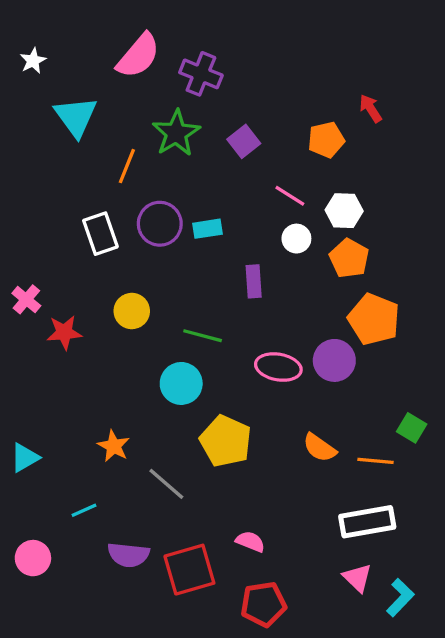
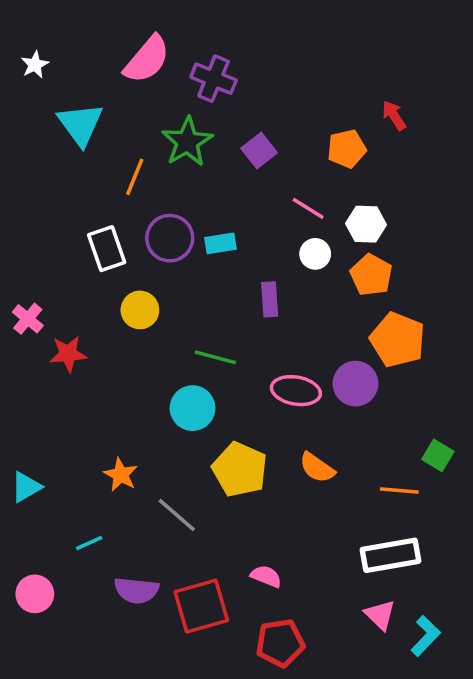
yellow circle: (132, 311) -> (140, 310), moved
orange semicircle: (320, 448) -> (317, 468), moved

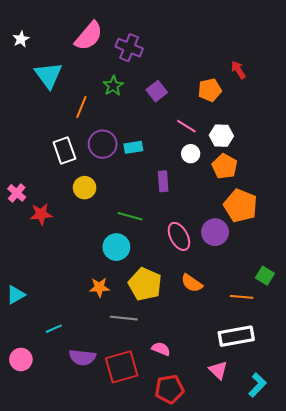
green star: (187, 142) -> (113, 86), size x0.7
pink ellipse: (296, 391) -> (179, 236), turned 52
orange star: (121, 475) -> (99, 287), moved, turned -30
gray line: (177, 515) -> (124, 318), moved, turned -35
pink triangle: (380, 615) -> (218, 370), moved

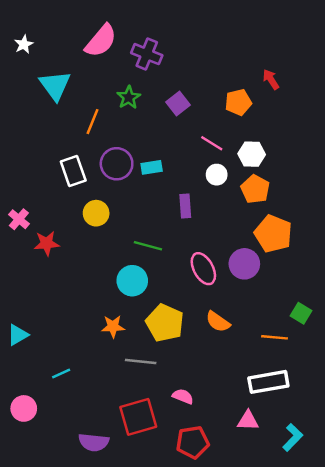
purple semicircle: (82, 357) -> (94, 442), moved
pink triangle: (218, 370) -> (248, 421), turned -42

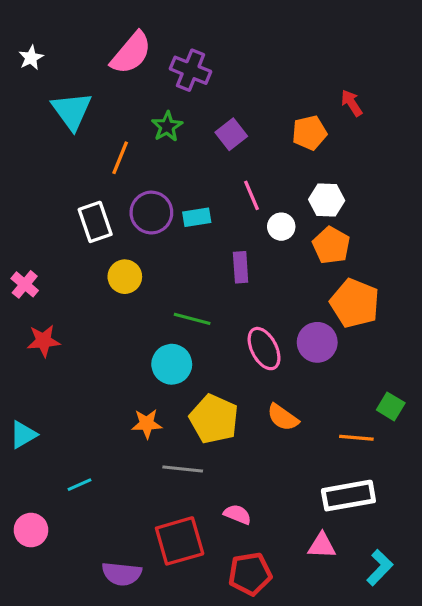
pink line: (212, 143) -> (252, 195), moved, turned 35
red star: (47, 243) -> (43, 341), moved

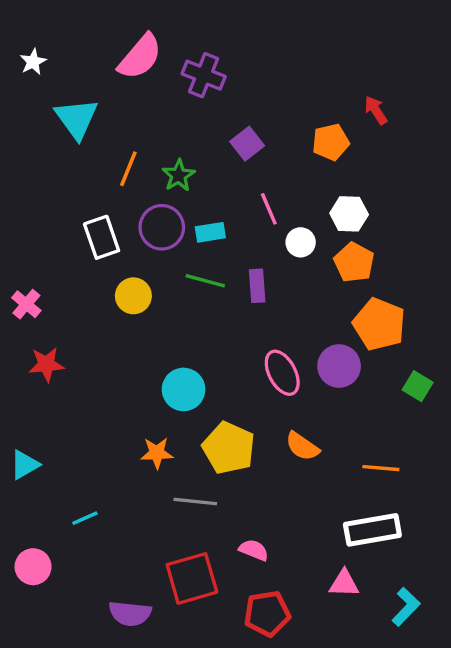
green star: (167, 127) -> (179, 175), moved
green line: (192, 319) -> (205, 281), moved
green square: (391, 406) -> (418, 386), moved

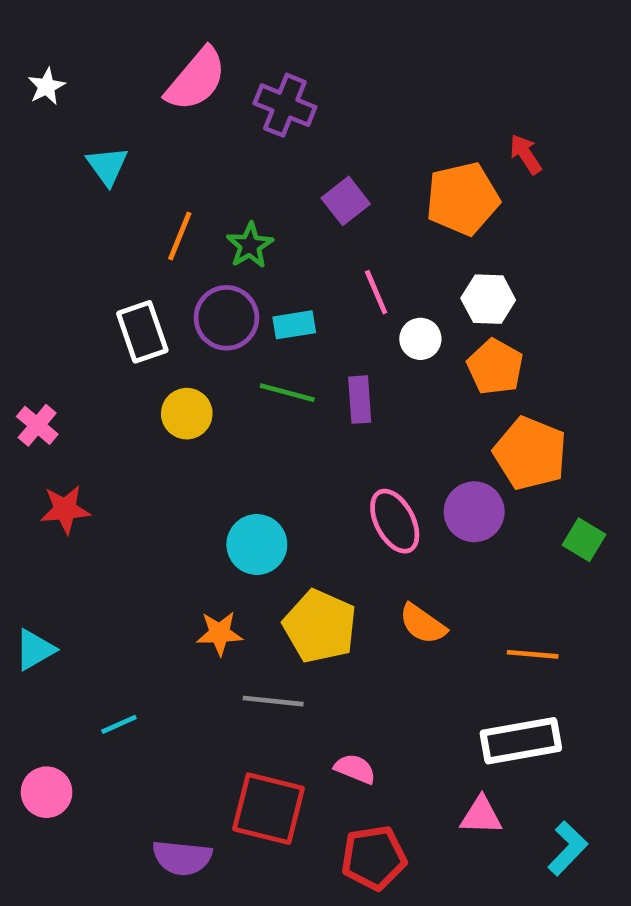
cyan triangle: (77, 119) -> (107, 166), size x0.7
orange pentagon: (331, 142) -> (462, 199), size x1.4
red square: (192, 578) -> (269, 809), turned 30

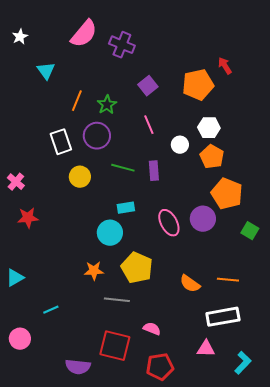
pink line: (376, 292) -> (149, 125), moved
cyan rectangle: (294, 325) -> (126, 208), moved
orange semicircle: (423, 624) -> (190, 284), moved

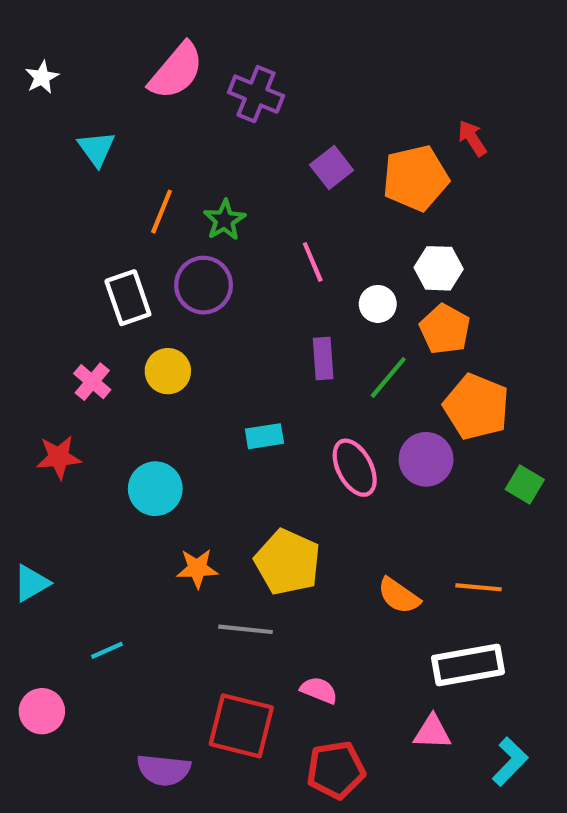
purple square: (148, 86) -> (332, 168), moved
green line: (123, 168) -> (388, 377), moved, turned -65
pink cross: (16, 182) -> (92, 382), moved
cyan circle: (110, 233) -> (155, 489), moved

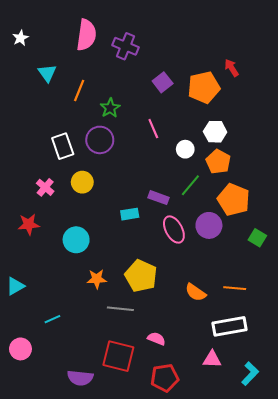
pink semicircle: (176, 71) -> (86, 35), turned -32
orange line: (162, 212) -> (79, 91), moved
purple rectangle: (323, 359) -> (158, 198), moved, turned -66

